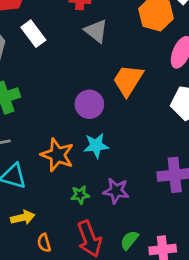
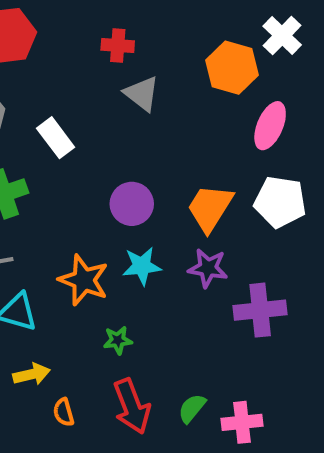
white rectangle: (33, 34) -> (56, 138), moved
orange trapezoid: (128, 80) -> (210, 208), moved
purple star: (116, 191) -> (208, 268), moved

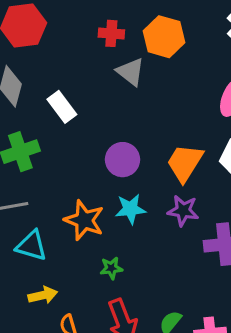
orange hexagon: (232, 68) -> (164, 37), moved

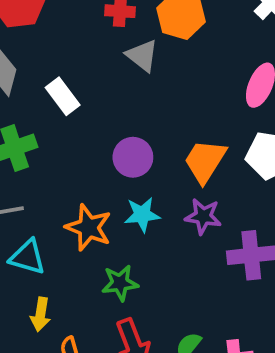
green star: (111, 268) -> (120, 283), size x1.4
yellow arrow: (43, 295) -> (40, 314), turned 112

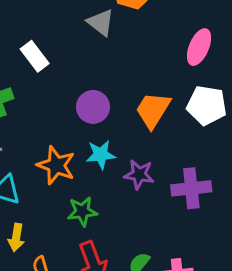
purple star: (203, 216) -> (139, 175), moved

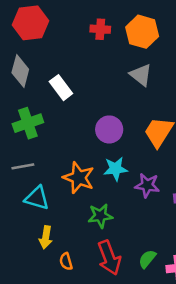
gray triangle: (101, 22) -> (141, 75), moved

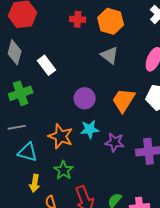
green star: (100, 216) -> (64, 170), moved, turned -30

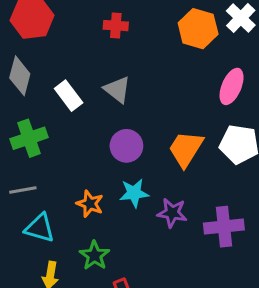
orange hexagon: (111, 21) -> (198, 29), moved
gray triangle: (110, 55) -> (117, 89), moved
orange star: (61, 136) -> (90, 204), size x0.7

